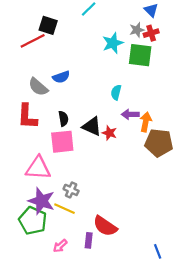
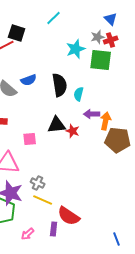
black semicircle: (63, 119) -> (60, 85), moved, size x1.6
black triangle: (92, 126) -> (57, 125), turned -30
pink square: (62, 142) -> (30, 139), size x0.6
yellow line: (64, 209) -> (43, 200), moved

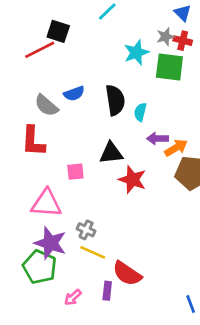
red cross: (111, 40) -> (183, 41), turned 32
orange arrow: (106, 121) -> (176, 148), turned 48
red star: (73, 131) -> (132, 180), moved, size x1.5

